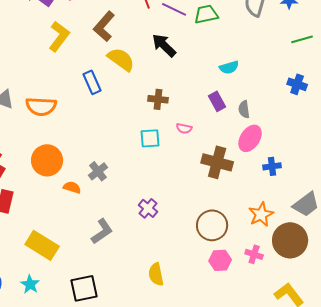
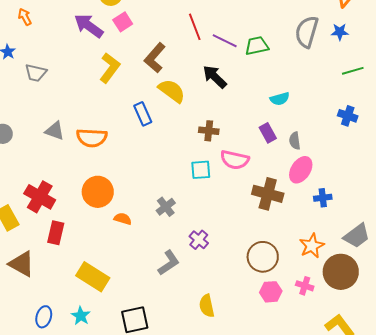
pink semicircle: (184, 128) -> (235, 160), size x1.8
gray cross: (98, 171) -> (166, 207), moved
gray L-shape: (102, 231) -> (169, 263), moved

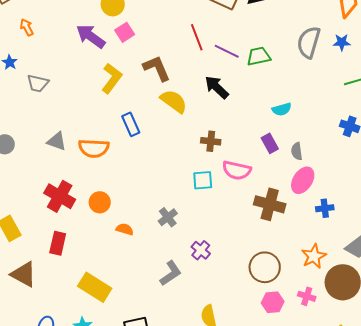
brown L-shape: (155, 58) -> (157, 68), turned 116
blue rectangle: (143, 114) -> (131, 124), moved
orange circle: (98, 192) -> (100, 202), size x0.7
red cross: (40, 197) -> (60, 196), moved

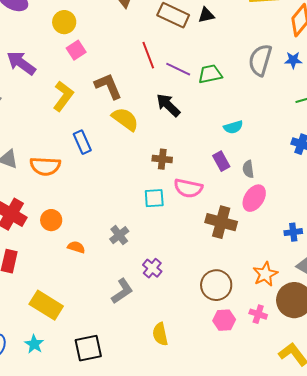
purple arrow: (91, 36) -> (21, 63), moved
blue cross: (325, 208) -> (293, 232), moved

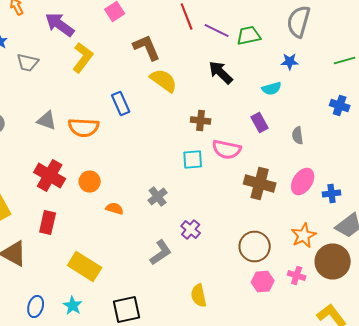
blue star: (293, 60) -> (290, 62), moved
yellow L-shape: (63, 96) -> (83, 58), moved
black arrow: (168, 105) -> (221, 72), moved
gray semicircle: (248, 169) -> (298, 136), moved
pink ellipse: (254, 198) -> (303, 182), moved

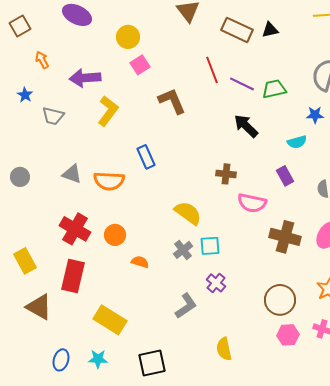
purple arrow: (60, 24) -> (85, 78), turned -40
yellow semicircle: (164, 80) -> (188, 213), moved
cyan square: (193, 160) -> (210, 246), moved
red rectangle: (48, 222) -> (73, 276), size x1.4
cyan star: (73, 306) -> (98, 359), turned -30

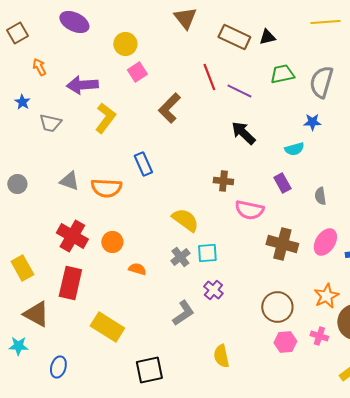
green trapezoid: (274, 89) -> (282, 74), moved
brown L-shape: (172, 101) -> (169, 108), turned -112
cyan star: (98, 359) -> (18, 346), moved

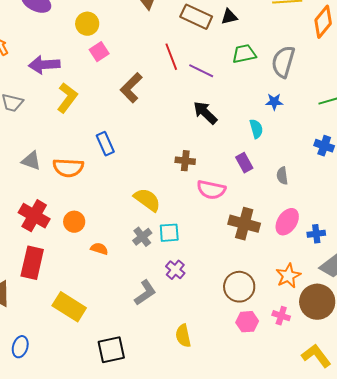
cyan semicircle: (294, 149) -> (256, 129), turned -90

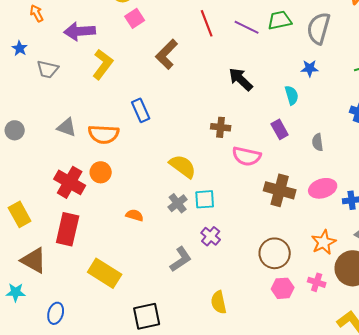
purple line: (201, 71) -> (247, 27), moved
orange circle: (74, 222) -> (101, 172), moved
pink ellipse: (287, 222) -> (323, 188), turned 40

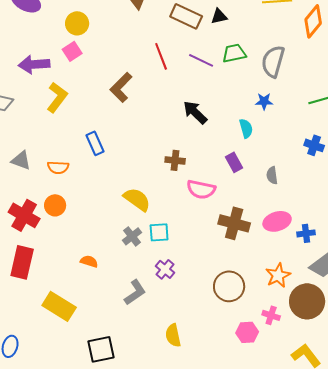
pink square: (135, 18) -> (72, 51), moved
orange semicircle: (104, 134) -> (58, 167), size x0.7
orange semicircle: (135, 215) -> (89, 261), moved
pink hexagon: (283, 288) -> (247, 332), moved

